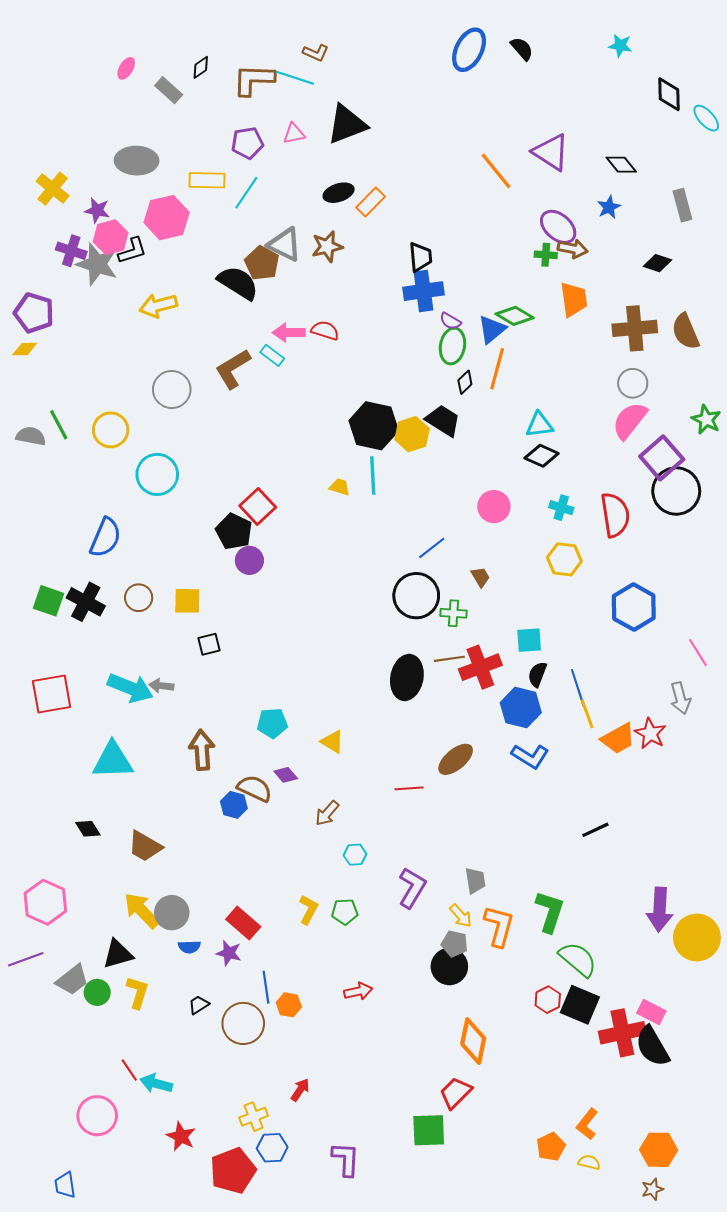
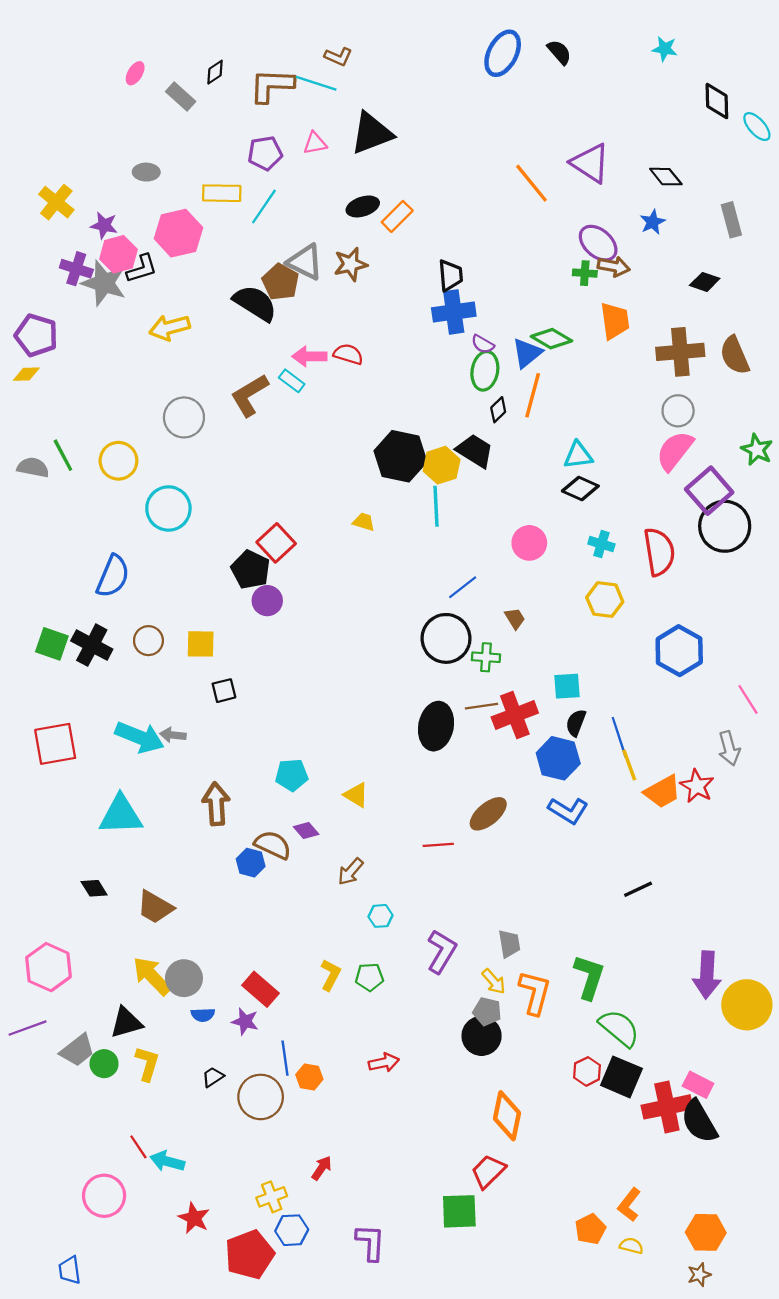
gray ellipse: (137, 161) -> (146, 172), size x0.6
cyan line: (373, 475) -> (436, 506), moved

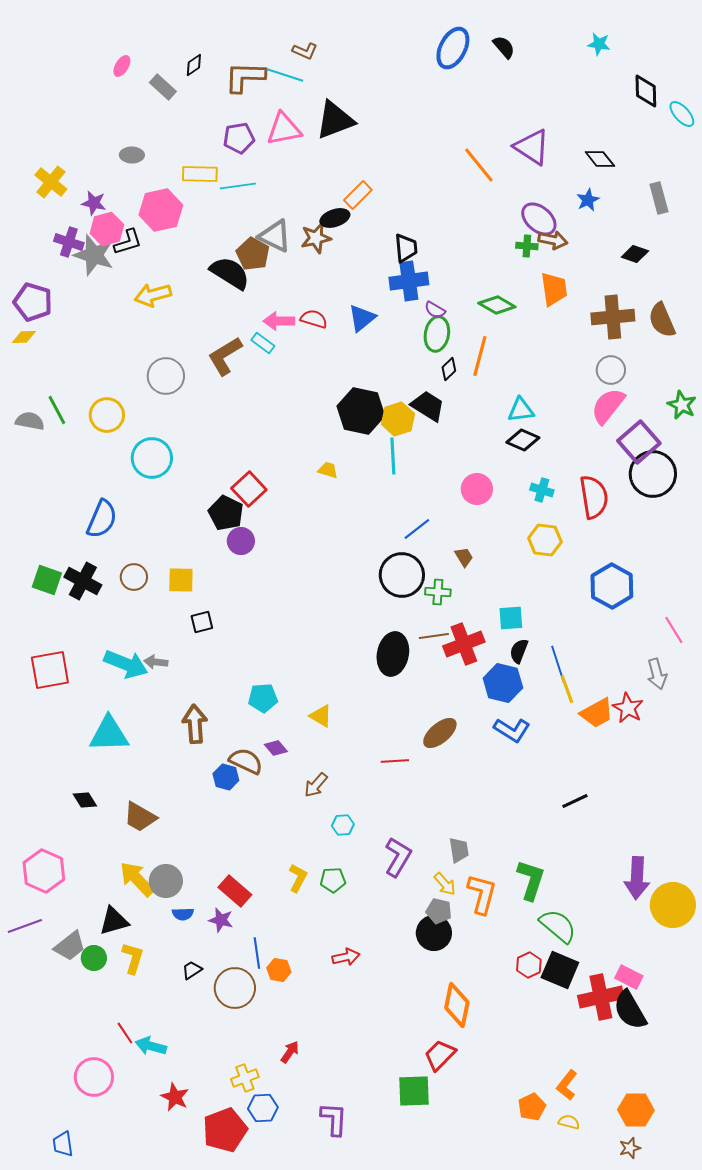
pink triangle: (315, 143) -> (284, 129), size x1.6
cyan line: (264, 206) -> (238, 186), turned 48
black ellipse: (363, 206) -> (335, 218), moved
blue triangle: (527, 353) -> (362, 318), moved

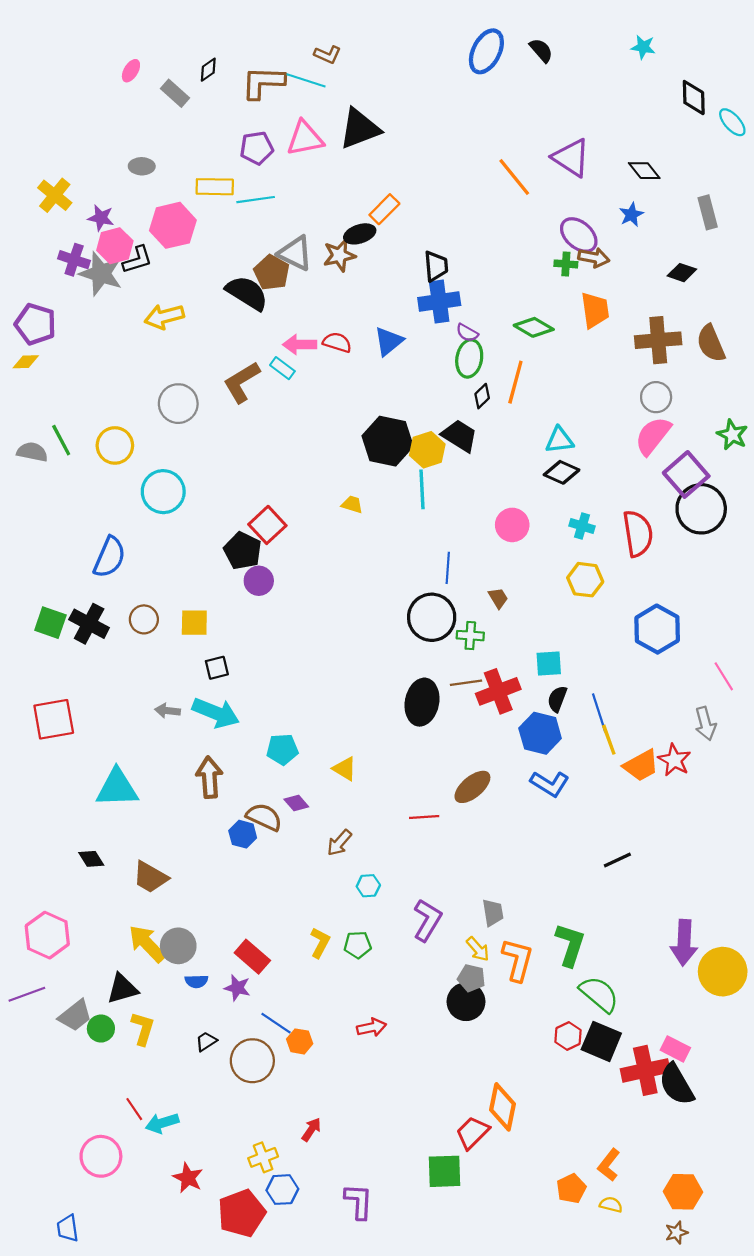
blue line: (417, 529) -> (448, 568), turned -48
cyan arrow: (126, 664) -> (216, 713), moved
blue line: (257, 953) -> (276, 1023), turned -48
orange diamond: (457, 1005) -> (503, 1107), moved
cyan arrow: (151, 1046) -> (162, 1123), turned -32

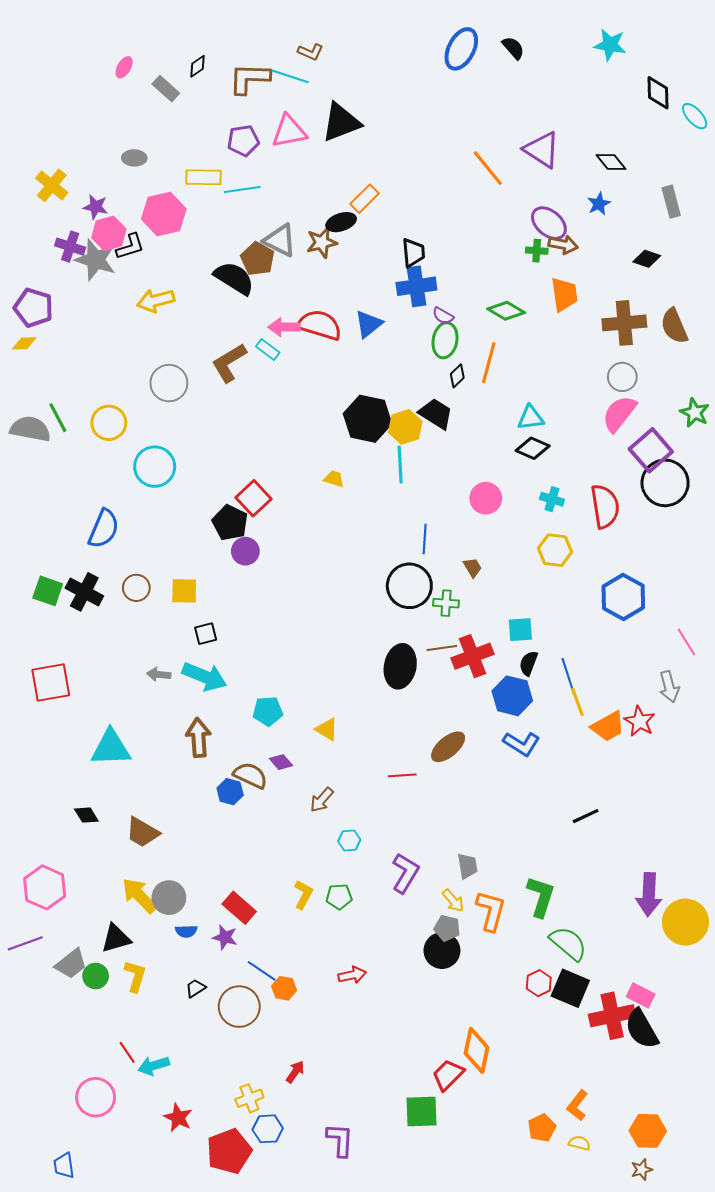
cyan star: (643, 47) -> (610, 45), size x1.4
red semicircle: (337, 342) -> (320, 325), size x1.6
gray semicircle: (32, 452) -> (30, 429), size x1.4

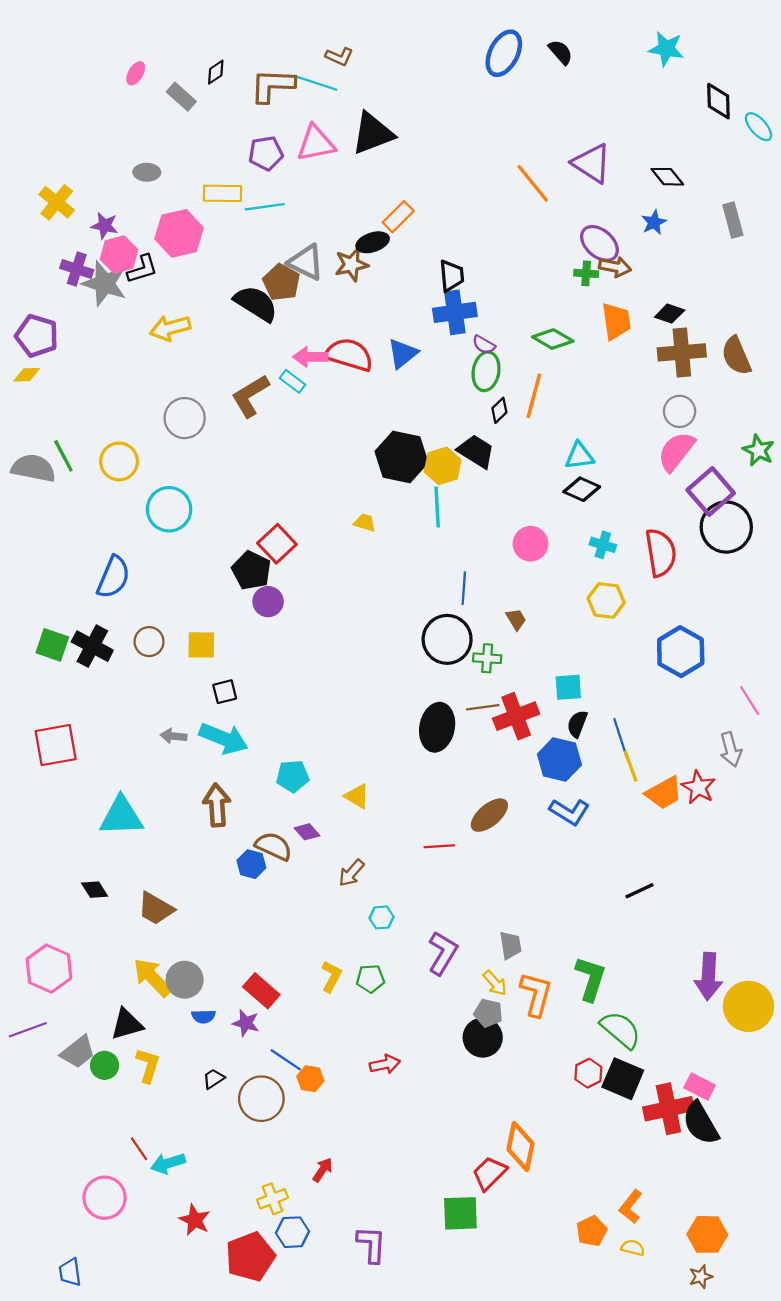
black diamond: (647, 259) -> (670, 314), moved

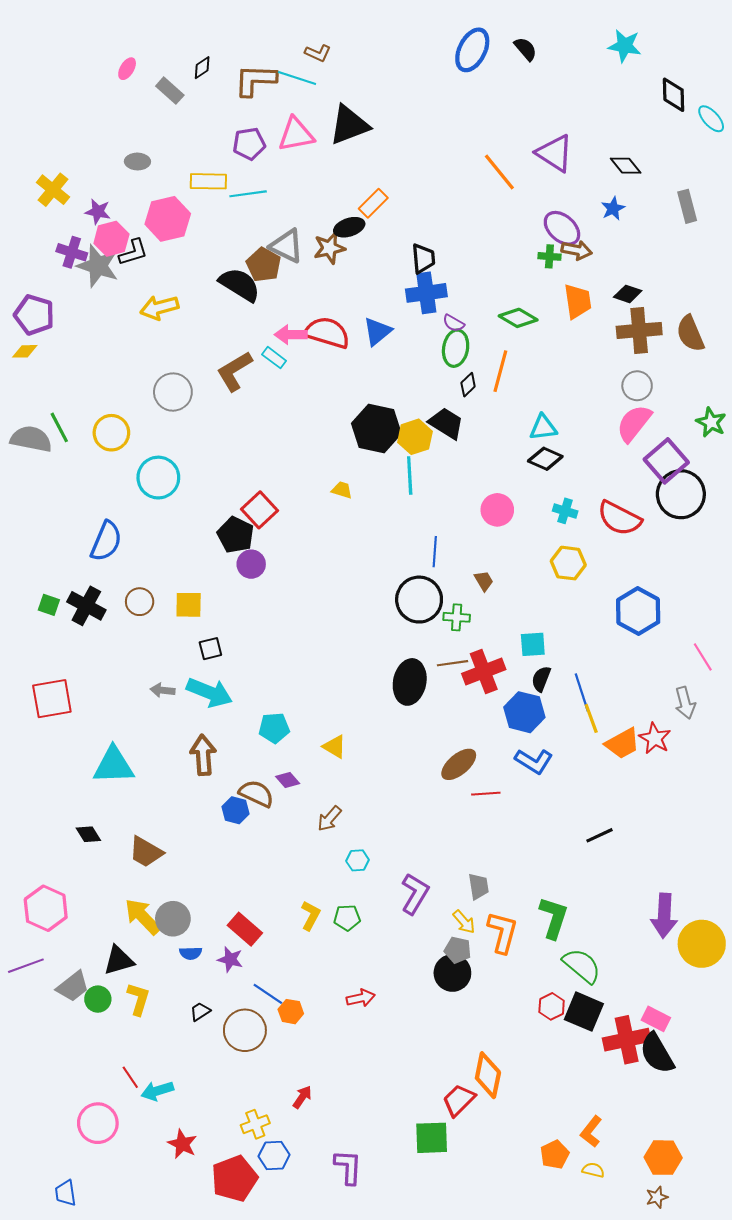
red semicircle: (661, 553) -> (619, 518), turned 126
green square: (52, 645) -> (49, 605), size x0.7
red line: (439, 846) -> (486, 794), moved

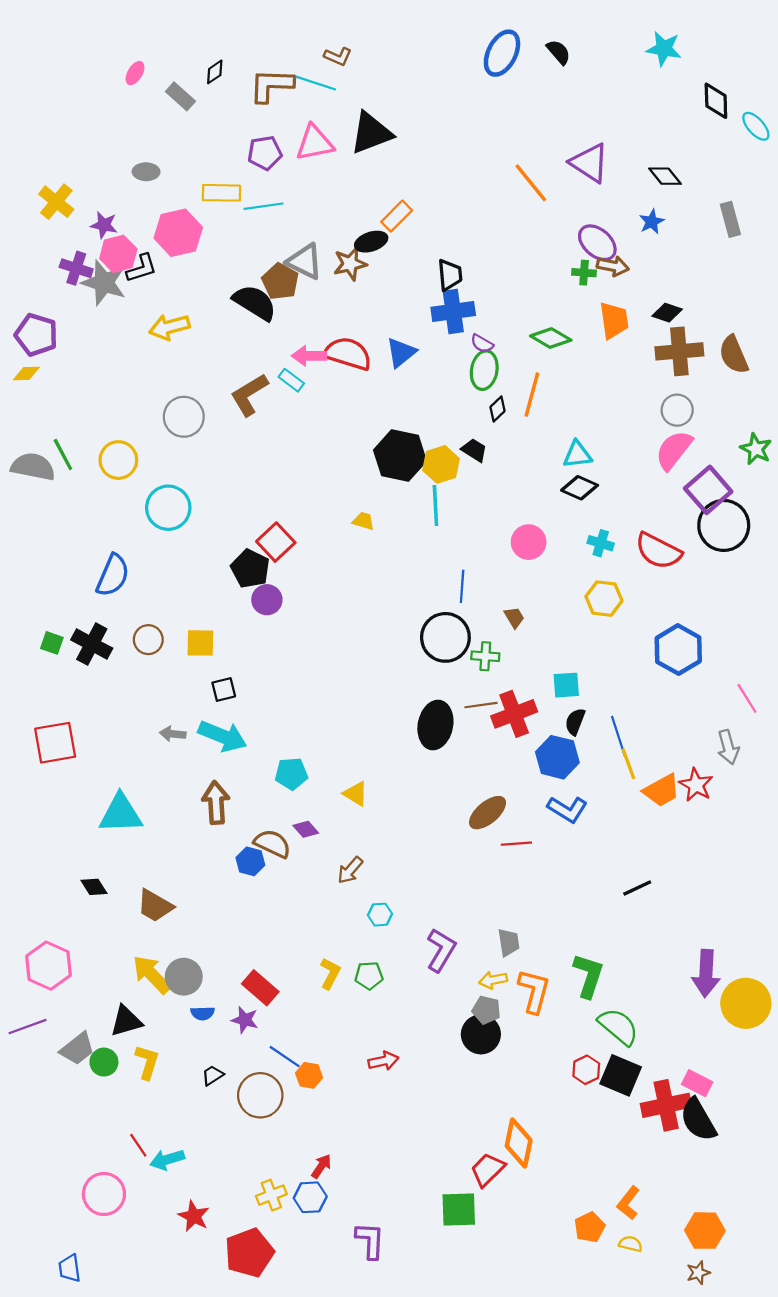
black trapezoid: (446, 423) -> (474, 450), size x0.7
yellow arrow: (464, 922) -> (493, 980), turned 120
blue hexagon: (274, 1155) -> (310, 1197), moved

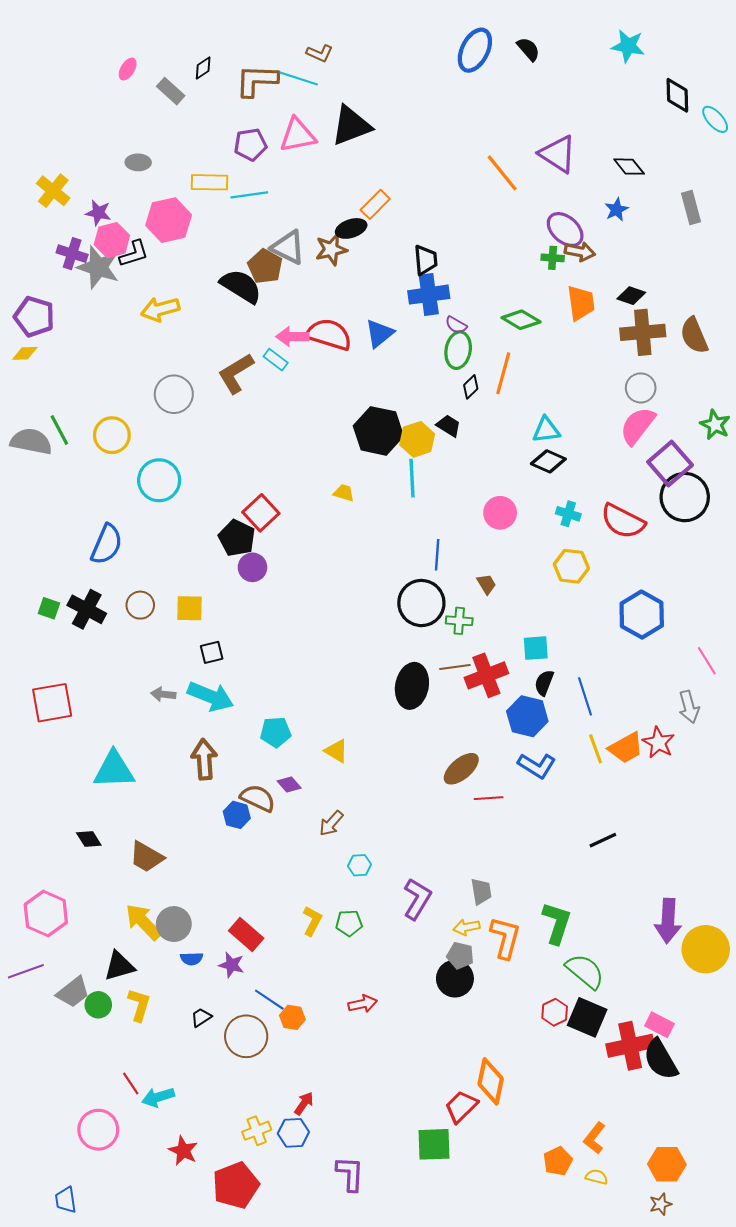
yellow line: (628, 764) -> (596, 749), moved

